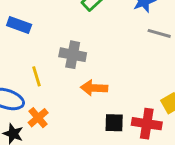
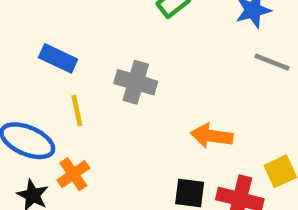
blue rectangle: (19, 25) -> (58, 58), moved
orange arrow: (94, 88) -> (212, 136), moved

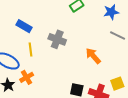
orange arrow: (212, 136) -> (93, 56), moved, turned 36

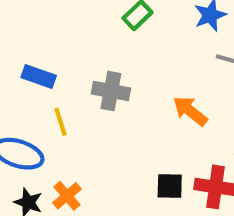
orange cross: (27, 77) -> (67, 196), moved

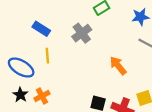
gray cross: (111, 91) -> (82, 33), moved, turned 30

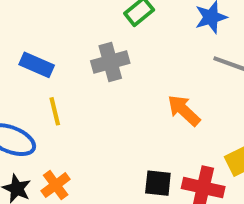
gray cross: (82, 33) -> (110, 62), turned 30

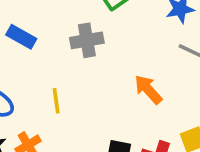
yellow line: (55, 111) -> (56, 101), moved

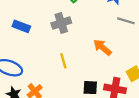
yellow line: (56, 101) -> (63, 61), moved

